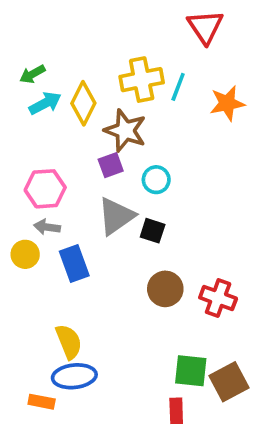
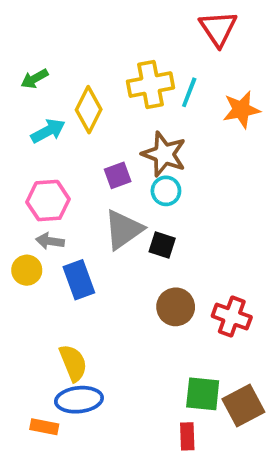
cyan arrow: (45, 103) -> (48, 131), moved
brown star: (125, 131) -> (164, 154), moved

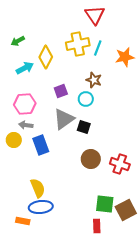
red triangle: (218, 28) -> (95, 15), moved
brown star: (164, 154) -> (94, 80), moved, size x0.7

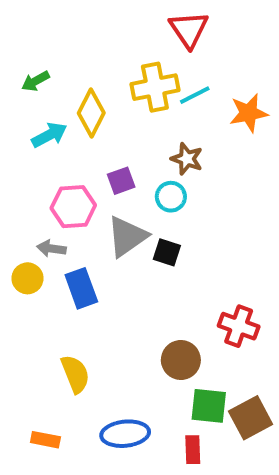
cyan line: (98, 48) -> (195, 95), turned 42
pink hexagon: (25, 104) -> (73, 207), moved
brown circle: (91, 159) -> (181, 360), moved
blue ellipse: (41, 207) -> (125, 434), moved

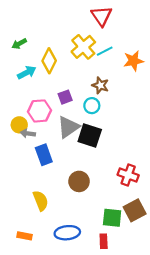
yellow cross: (155, 87) -> (83, 47), turned -30
black square: (167, 252) -> (90, 136), size x1.6
yellow circle: (27, 278) -> (19, 125), moved
brown circle: (181, 360) -> (79, 181), moved
brown square: (251, 418) -> (135, 210), moved

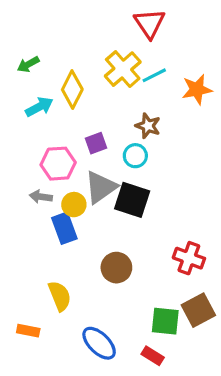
yellow circle: (19, 125) -> (74, 205), moved
blue ellipse: (67, 233) -> (99, 343), turned 50
orange rectangle: (25, 236) -> (28, 331), moved
red rectangle: (104, 241) -> (153, 356), turned -56

